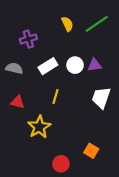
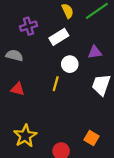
white circle: (75, 65) -> (70, 64), moved
white rectangle: (48, 66) -> (59, 37), moved
yellow star: (39, 127) -> (25, 136), moved

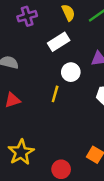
purple cross: (28, 26) -> (27, 16), moved
red triangle: (18, 89) -> (13, 100), turned -32

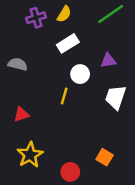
yellow semicircle: (68, 13) -> (64, 14), moved, turned 56
red triangle: (13, 100) -> (21, 114), moved

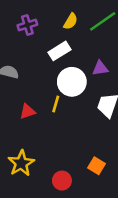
yellow semicircle: (64, 14) -> (71, 21), moved
white circle: (80, 74) -> (72, 82), size x1.5
red triangle: (21, 114) -> (27, 111), moved

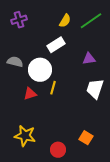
purple cross: (27, 25) -> (19, 20), moved
white circle: (72, 82) -> (40, 70), moved
yellow star: (21, 163) -> (25, 136), turned -30

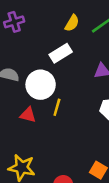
red triangle: (30, 94) -> (28, 115), turned 32

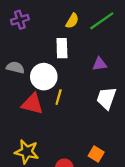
white rectangle: (61, 53) -> (62, 48), turned -60
red triangle: (28, 115) -> (32, 104), size x1.5

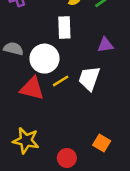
yellow line: (59, 97) -> (61, 81), turned 42
white trapezoid: (106, 98) -> (89, 78), moved

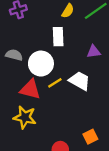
white trapezoid: (89, 78) -> (80, 81), turned 100
yellow star: (26, 141) -> (25, 117), moved
orange square: (102, 143) -> (90, 137), turned 32

